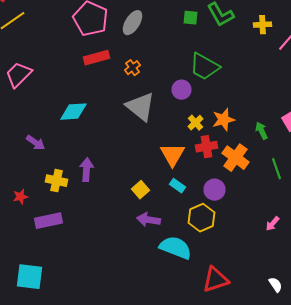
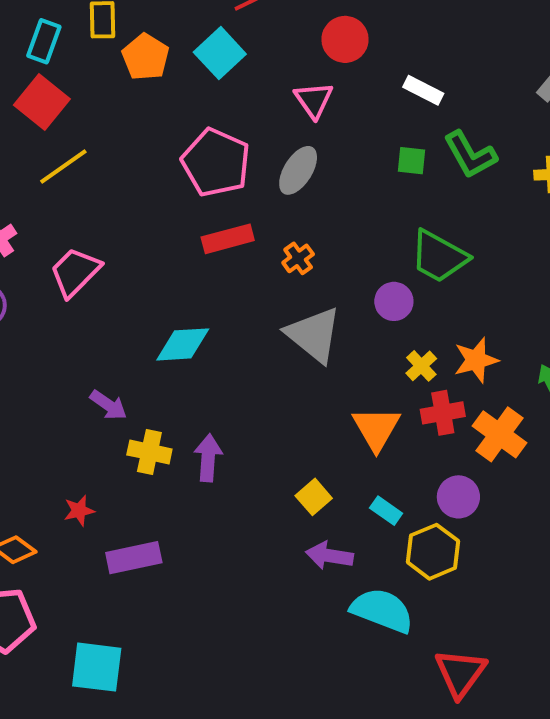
yellow cross: (56, 181) -> (149, 452), moved
cyan rectangle: (178, 186) -> (386, 511), moved
red triangle: (216, 280) -> (460, 673), turned -36

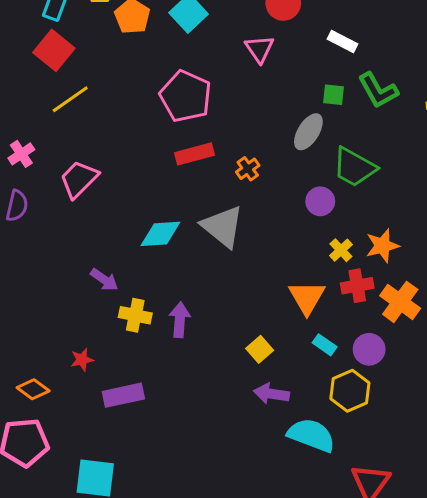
gray ellipse: (298, 170) -> (308, 132), moved
gray triangle: (314, 335) -> (223, 226), moved
cyan rectangle: (386, 511) -> (325, 345), moved

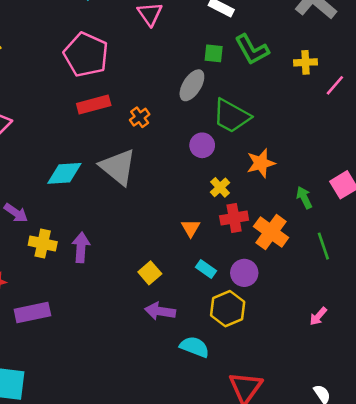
orange star: (382, 246) -> (261, 163), moved
orange triangle: (307, 297) -> (191, 228), size x0.6
cyan semicircle: (311, 435) -> (194, 347), size x0.7

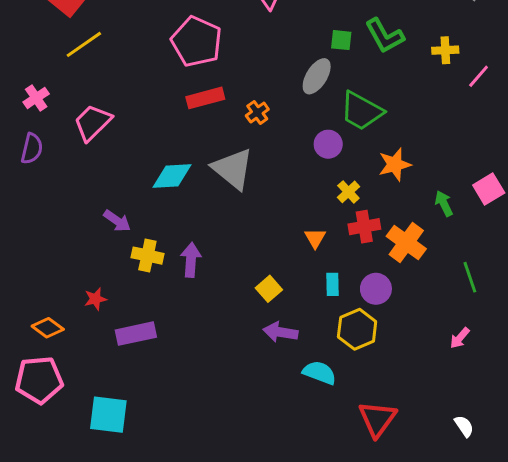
green line: (323, 246) -> (470, 277), moved
cyan rectangle: (206, 269) -> (333, 284), turned 54

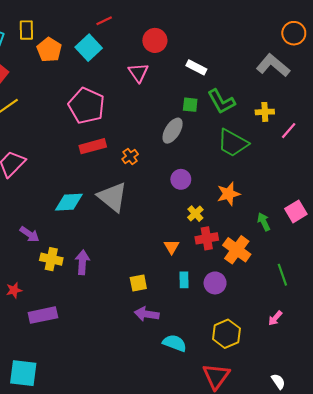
green trapezoid: (361, 111) -> (233, 143), moved
yellow square: (269, 289) -> (138, 283), turned 30
yellow hexagon: (357, 329) -> (226, 334), moved

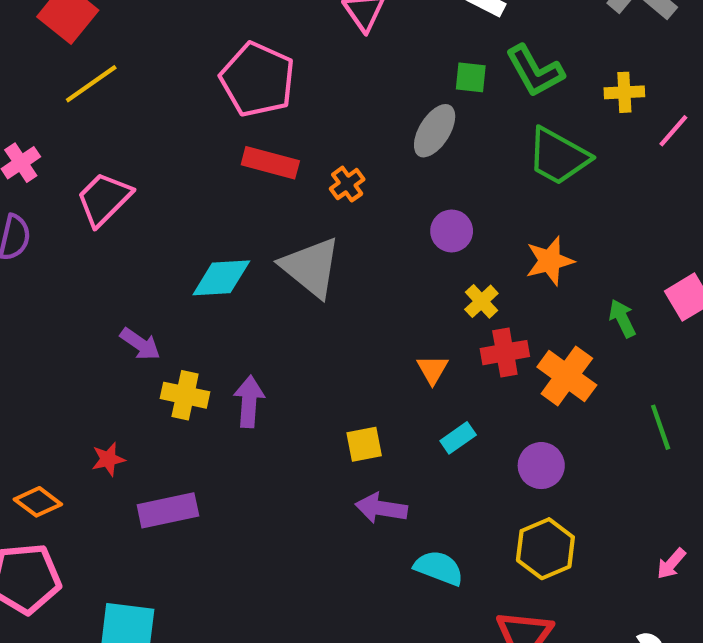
red rectangle: (93, 146) -> (270, 163), turned 30
cyan rectangle: (184, 280) -> (458, 438), turned 56
purple circle: (215, 283) -> (541, 466), moved
pink arrow: (275, 318) -> (671, 564), moved

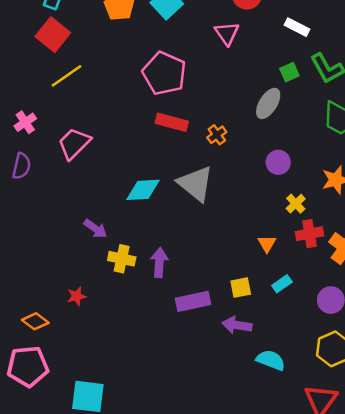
green square: (471, 77) -> (289, 72), turned -30
yellow square: (364, 444) -> (241, 288), moved
purple rectangle: (168, 510) -> (193, 301), moved

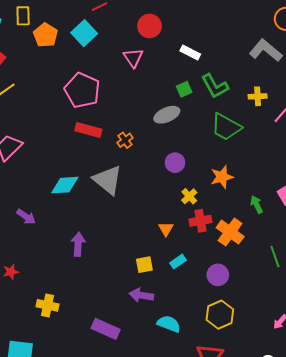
gray ellipse: (268, 103) -> (167, 115), turned 35
yellow cross: (122, 259) -> (47, 305), moved
purple rectangle: (193, 301) -> (106, 329), moved, turned 36

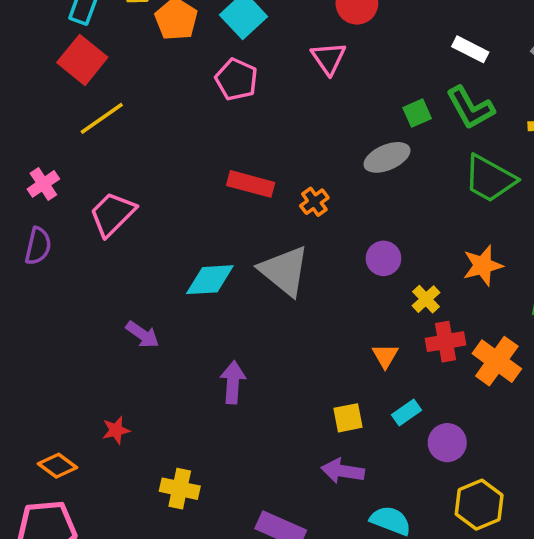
white rectangle: (190, 53) -> (470, 49), moved
pink pentagon: (82, 90) -> (236, 79), moved, size x0.7
purple circle: (175, 163) -> (383, 258), moved
purple circle: (218, 275) -> (447, 443), moved

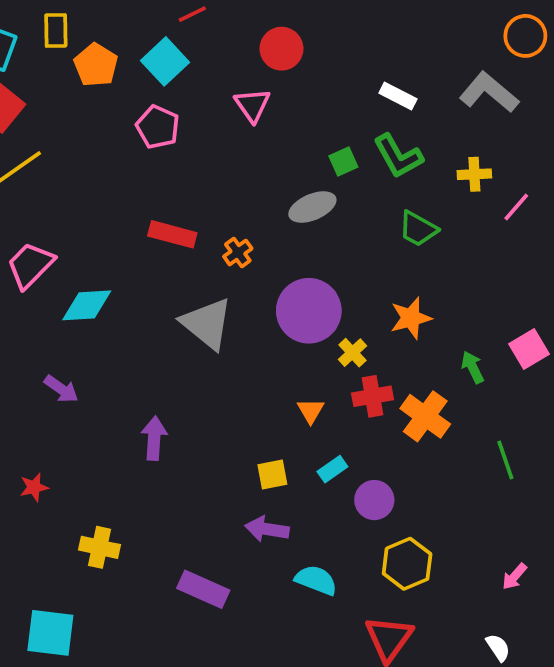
green trapezoid: (490, 179) -> (418, 229), size x0.7
purple circle: (383, 258) -> (309, 311), size x1.8
cyan diamond: (210, 280) -> (87, 305), moved

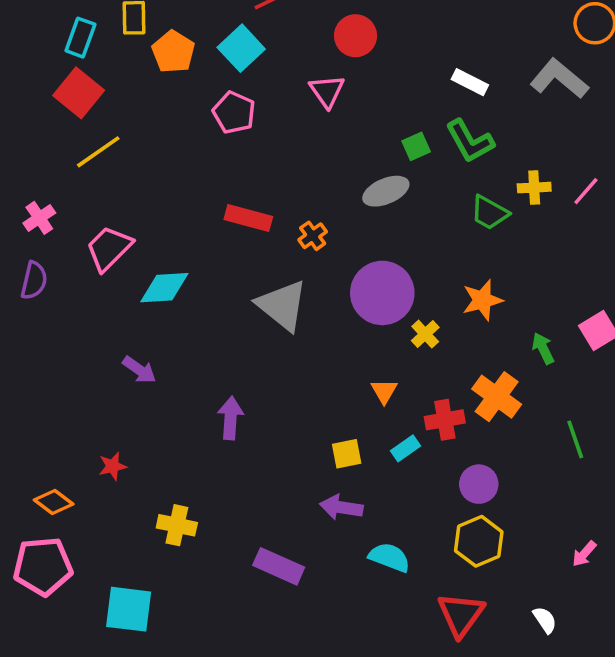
yellow cross: (474, 174) -> (534, 188), moved
red cross: (372, 396) -> (445, 420), moved
purple circle: (374, 500) -> (479, 484), moved
white semicircle: (498, 647) -> (545, 620), moved

